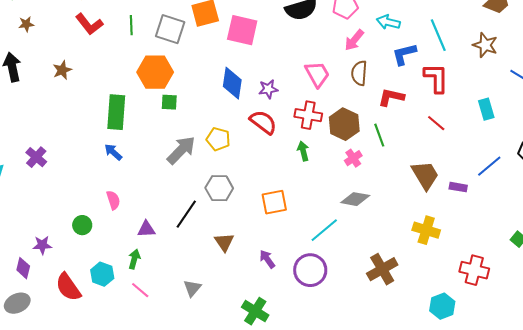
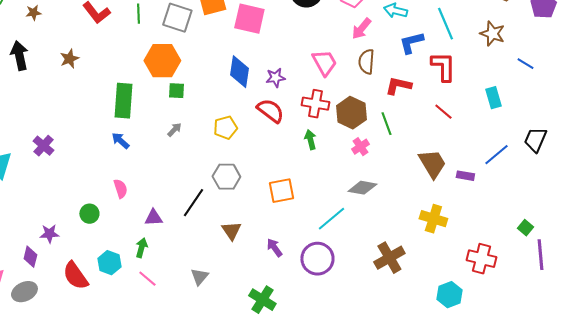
yellow pentagon: (218, 139) -> (225, 128), turned -30
gray arrow: (181, 150) -> (174, 130), moved, size x0.5

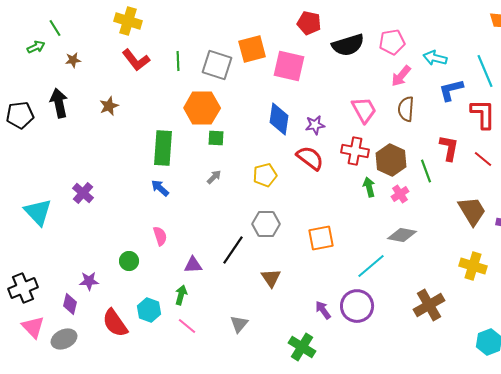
red L-shape: (398, 86) -> (449, 148), moved, turned 88
green arrow: (310, 140) -> (369, 187), moved
purple arrow: (274, 248) -> (323, 310), moved

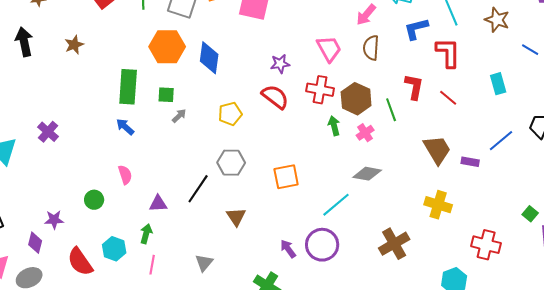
blue diamond: (279, 119) -> (209, 58), moved
green square: (216, 138) -> (166, 95), moved
pink line: (187, 326) -> (152, 265), turned 60

